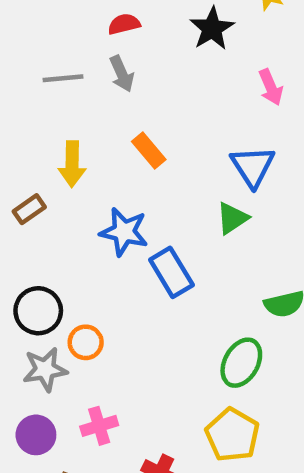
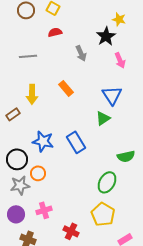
black star: (212, 29) -> (106, 36), moved
gray arrow: (122, 74) -> (81, 53), moved
blue star: (124, 232) -> (43, 141), moved

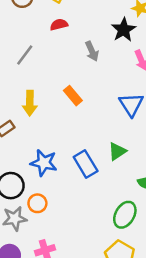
gray line: (28, 56) -> (25, 55), turned -48
green triangle: (103, 118) -> (117, 151), moved

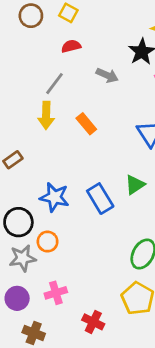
gray arrow: (92, 51) -> (107, 75), turned -42
gray line: (25, 55) -> (54, 84), moved
yellow arrow: (30, 103) -> (46, 115), moved

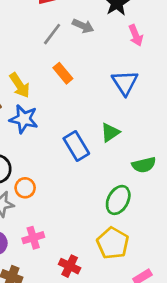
gray line: (54, 84) -> (52, 34), moved
yellow arrow: (46, 115) -> (20, 85), moved, turned -35
blue star: (54, 197) -> (24, 119), moved

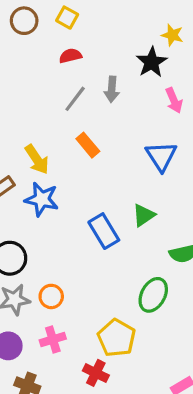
gray arrow: (83, 26) -> (112, 89), turned 70
orange circle: (25, 188) -> (51, 296), moved
yellow pentagon: (113, 243) -> (117, 338), moved

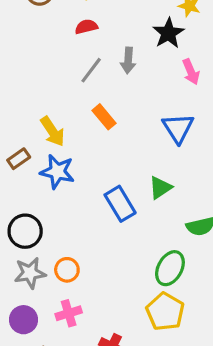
yellow pentagon: (117, 338) -> (165, 312), moved

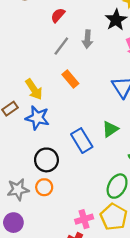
red semicircle: (86, 27) -> (58, 15), turned -35
black circle: (25, 231) -> (46, 160), moved
pink cross: (69, 313) -> (84, 219), moved

